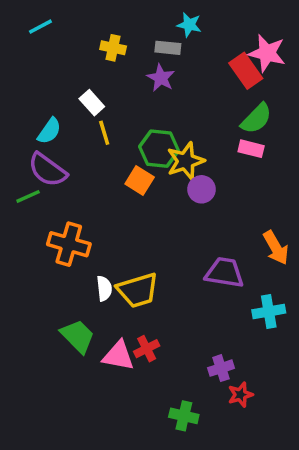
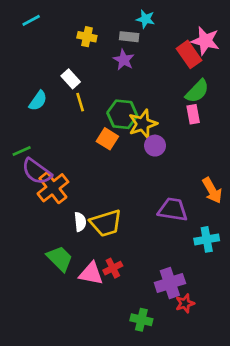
pink rectangle: (251, 149) -> (193, 114), turned 66
purple semicircle: (48, 170) -> (37, 171), moved
orange cross: (69, 244) -> (53, 188), turned 36
purple cross: (221, 368) -> (170, 283), size x1.5

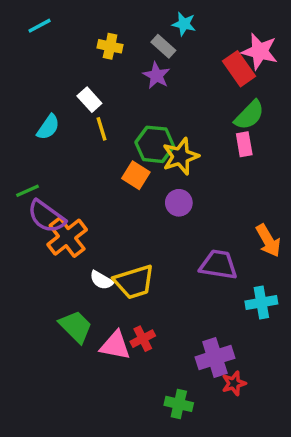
gray rectangle: (129, 37) -> (163, 46), turned 36
purple circle: (155, 146) -> (179, 203), moved
white semicircle: (80, 222) -> (101, 280), turned 126

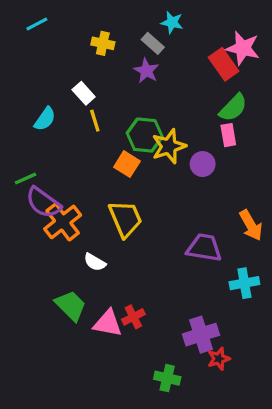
purple circle: (179, 203) -> (203, 164), moved
yellow trapezoid: (134, 282) -> (125, 219), moved, turned -96

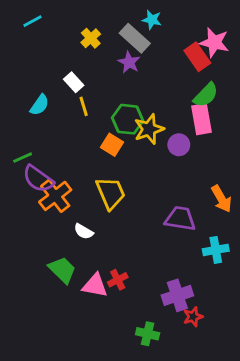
yellow cross: (103, 43) -> (91, 38), turned 36
gray rectangle: (153, 43) -> (135, 38), size x1.5
pink rectangle: (228, 135) -> (202, 119), size x1.5

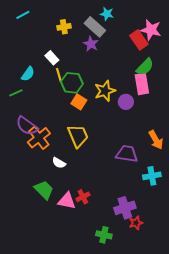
yellow cross: (91, 38) -> (64, 27), turned 32
green hexagon: (128, 119) -> (72, 83), moved
green line: (23, 158) -> (16, 93), moved

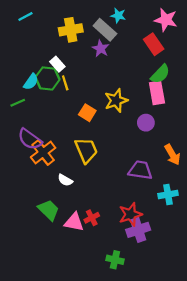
yellow cross: (64, 27) -> (71, 30), size x1.5
pink star: (151, 30) -> (166, 20), moved
green hexagon: (72, 83) -> (48, 78), moved
purple circle: (126, 102) -> (146, 123), moved
red star: (136, 223) -> (130, 214), moved, size x1.5

